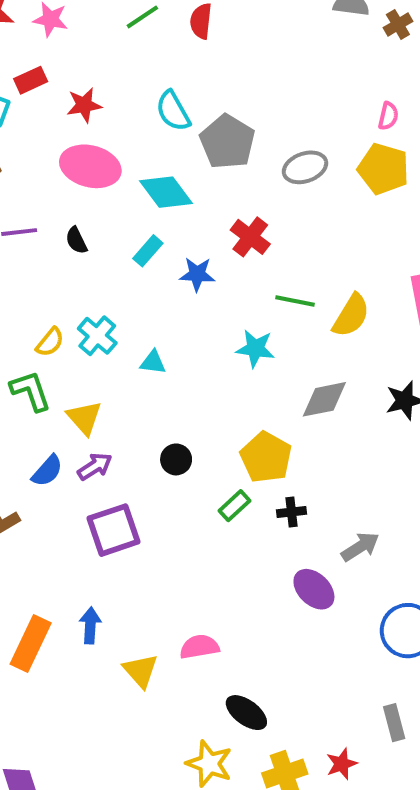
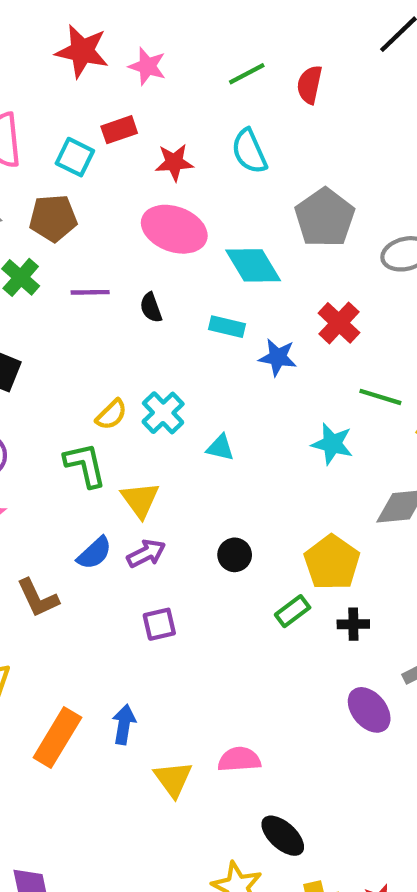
cyan semicircle: (173, 111) -> (249, 151), moved
cyan rectangle: (148, 251) -> (227, 327), turned 56
purple square: (113, 530) -> (159, 624), size x0.6

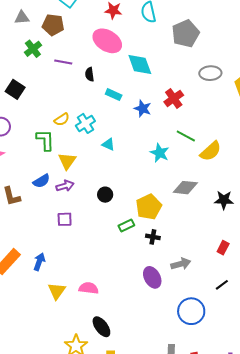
gray pentagon: (325, 218) -> (186, 34), moved
cyan rectangle: (227, 327) -> (114, 95), moved

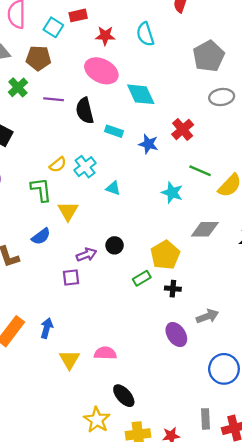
gray pentagon: (186, 34) -> (209, 56), moved
black semicircle: (90, 74) -> (85, 111), size x1.6
purple arrow: (65, 186) -> (86, 255), moved

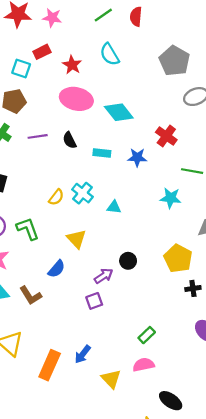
red star: (105, 36) -> (72, 65), turned -30
black semicircle: (85, 111) -> (70, 140), size x0.7
green L-shape: (41, 190) -> (28, 229), moved
green rectangle: (142, 278) -> (147, 335), moved
blue arrow: (47, 328) -> (83, 354), turned -144

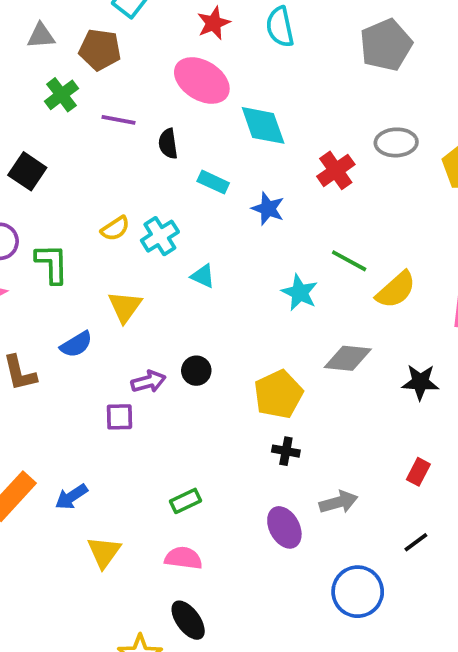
gray pentagon: (174, 61) -> (386, 45), moved
red cross: (166, 136) -> (336, 170), moved
pink semicircle: (144, 365) -> (183, 558), moved

